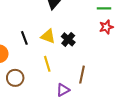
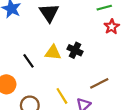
yellow line: (47, 64) -> (62, 96), moved
brown line: (82, 75) -> (99, 83), turned 66

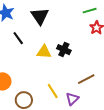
black line: (28, 61) -> (18, 38), moved

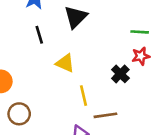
black cross: (64, 50) -> (120, 74), moved
yellow line: (53, 91) -> (83, 96), moved

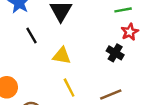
yellow line: (83, 96) -> (69, 88), moved

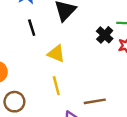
black cross: (115, 53) -> (105, 35), moved

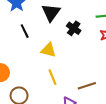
black cross: (105, 35) -> (74, 28), moved

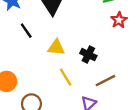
black cross: (74, 28) -> (88, 55), moved

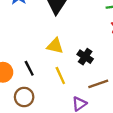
black line: (26, 31) -> (29, 68), moved

